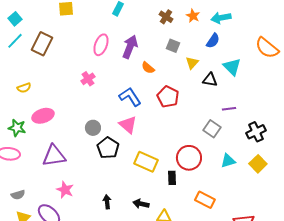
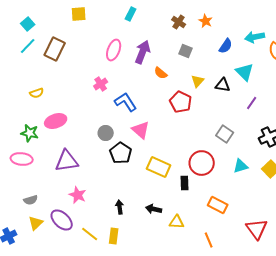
cyan arrow: (221, 18) -> (255, 37), moved
yellow triangle: (192, 63) -> (198, 81), moved
blue L-shape: (130, 97) -> (126, 102), moved
purple line: (229, 109) -> (252, 103), moved, turned -48

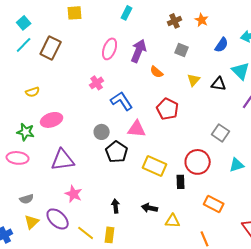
brown cross: (179, 22) -> (175, 21), turned 32
red pentagon: (181, 102) -> (168, 109), moved
pink triangle: (141, 130) -> (137, 129), turned -36

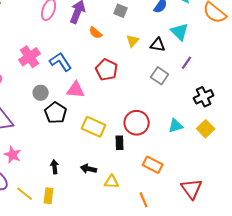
pink cross: (97, 83) -> (30, 57), moved, size x1.5
gray square: (221, 133) -> (160, 76), moved

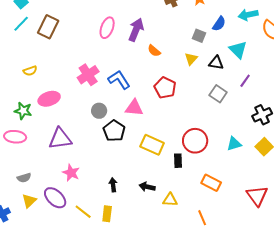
gray square: (121, 11) -> (199, 36), moved
red triangle: (192, 189) -> (257, 196), moved

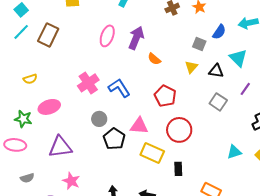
pink triangle: (134, 108) -> (139, 126), moved
red circle: (195, 141) -> (179, 130), moved
gray semicircle: (24, 178) -> (27, 178), moved

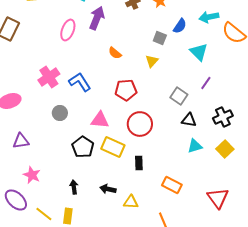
purple arrow: (136, 38) -> (97, 18), moved
black triangle: (216, 71) -> (189, 120), moved
red pentagon: (165, 96) -> (126, 90), turned -30
black pentagon: (114, 139) -> (83, 147), moved
purple triangle: (60, 147) -> (21, 141), size x0.7

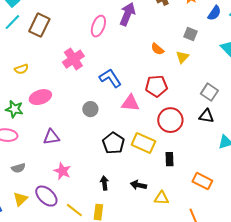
blue semicircle: (180, 26) -> (214, 13), moved
orange semicircle: (115, 53) -> (157, 49), moved
pink cross: (49, 77) -> (73, 59), moved
pink triangle: (100, 120) -> (130, 103), moved
black triangle: (189, 120) -> (206, 116), moved

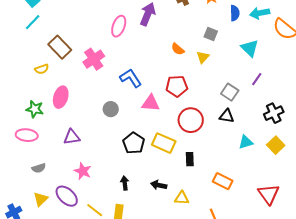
blue semicircle: (214, 13) -> (235, 13), turned -35
brown rectangle: (39, 25) -> (60, 47), moved, turned -70
pink ellipse: (40, 97) -> (61, 97), turned -55

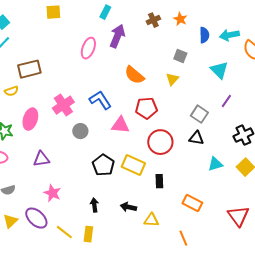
brown rectangle: (60, 47) -> (29, 69), turned -60
orange semicircle: (178, 49) -> (134, 75), moved, size x1.5
pink cross: (94, 59) -> (63, 105), moved

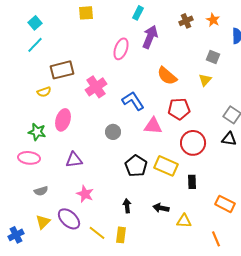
pink cross: (63, 105) -> (96, 87), moved

